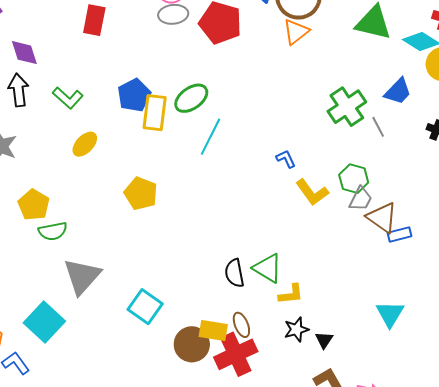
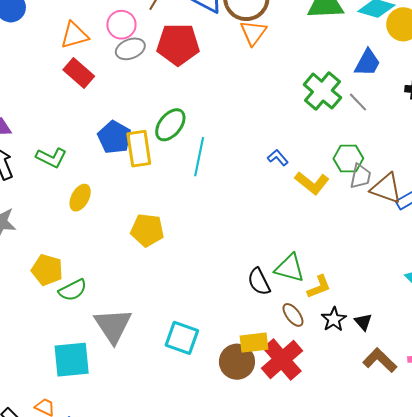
red rectangle: (94, 20) -> (79, 73), moved, turned -44
cyan square: (44, 322) -> (72, 360), moved, turned -33
brown ellipse: (241, 325) -> (293, 315), moved

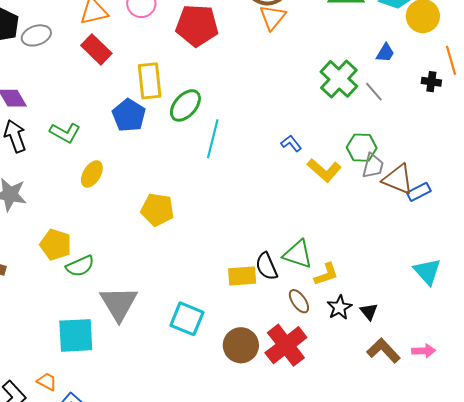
gray ellipse: (130, 49) -> (36, 35), moved
blue trapezoid: (367, 63) -> (385, 53), size x0.7
yellow rectangle: (139, 149) -> (150, 81), moved
yellow rectangle: (254, 343) -> (242, 276), moved

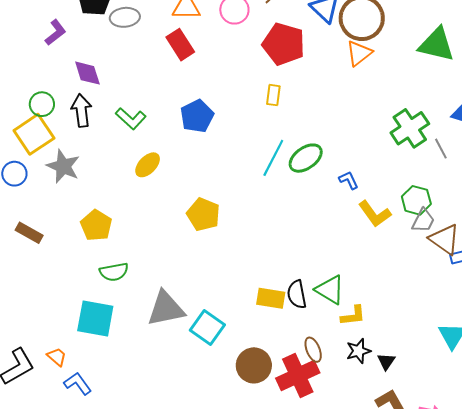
yellow rectangle: (150, 81) -> (273, 95), moved, size x0.6
green ellipse: (185, 105) -> (306, 158), moved
green semicircle: (80, 266) -> (114, 272), moved
brown ellipse: (299, 301) -> (313, 350), moved
gray triangle: (119, 303) -> (166, 309), moved, turned 36

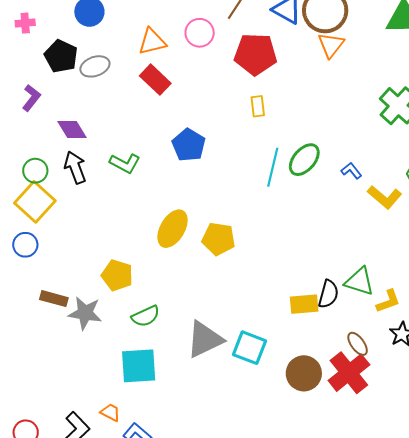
yellow ellipse: (148, 165) -> (173, 229), moved, size x1.4
gray star: (63, 166) -> (85, 313), moved
black semicircle: (297, 294) -> (328, 294), turned -140

